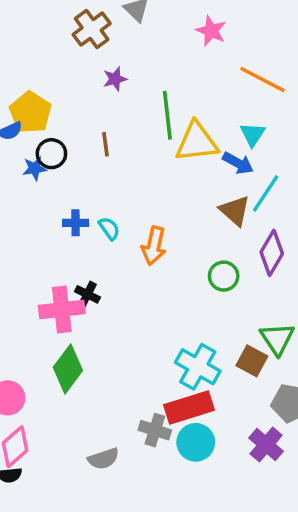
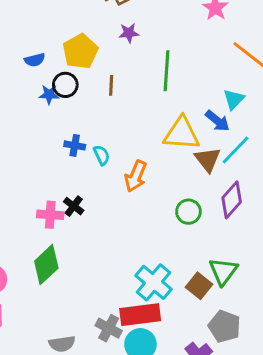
yellow pentagon: (30, 112) -> (80, 51), moved
yellow triangle: (197, 142) -> (182, 134), moved
pink cross: (62, 309) -> (50, 215), size x0.7

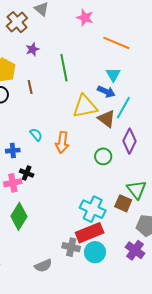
blue cross: (75, 145) -> (13, 151), moved

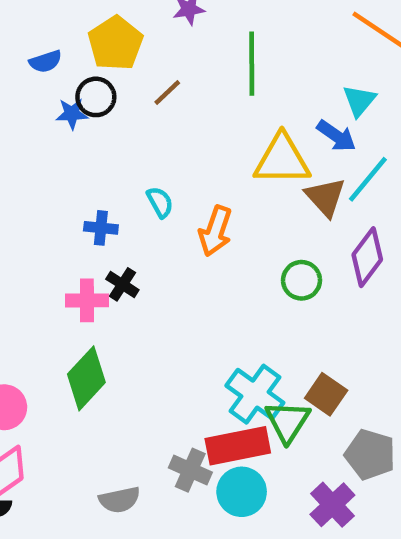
brown line: (30, 87) -> (167, 93), turned 48
green triangle: (137, 190) -> (288, 421), moved

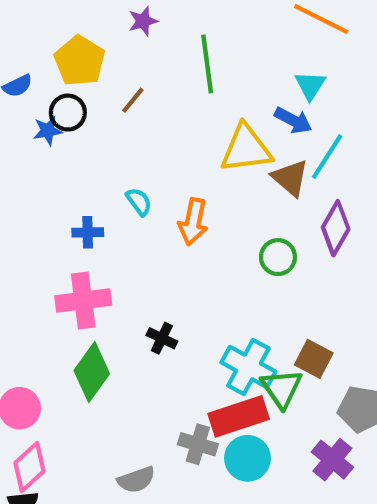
black cross: (122, 284) -> (162, 338), moved
pink cross: (87, 300) -> (83, 300), size x1.4

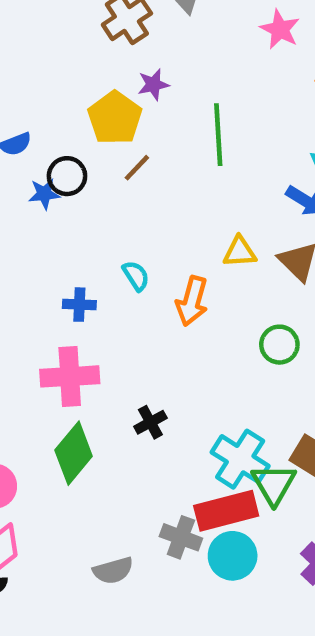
yellow pentagon: (80, 61) -> (115, 118), moved
yellow triangle: (246, 149) -> (240, 252), moved, size x0.6
black cross: (162, 338) -> (150, 422), turned 32

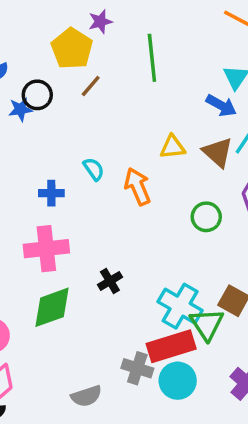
orange arrow: (192, 301) -> (138, 186), turned 144
green diamond: (74, 453) -> (52, 307), turned 33

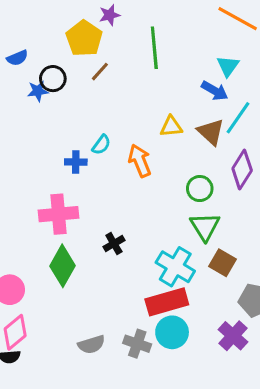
cyan semicircle: (94, 169) -> (101, 145), turned 70
blue cross: (51, 193) -> (76, 162), moved
green diamond: (52, 307) -> (63, 266), turned -42
green triangle: (207, 324) -> (205, 227), moved
gray cross: (137, 368) -> (137, 344), moved

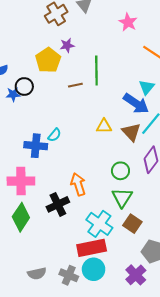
brown line: (100, 72) -> (75, 85), moved, turned 32
blue arrow: (215, 91) -> (136, 104), size x1.4
orange arrow: (140, 161) -> (78, 184), moved
blue cross: (76, 162) -> (36, 146), size x1.5
black cross: (114, 244) -> (58, 204), size x1.5

